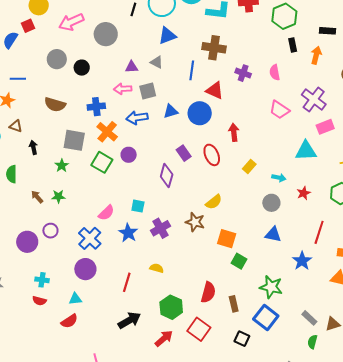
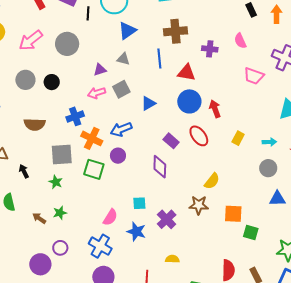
blue circle: (200, 113) -> (189, 101), moved
blue arrow: (137, 118) -> (121, 129), moved

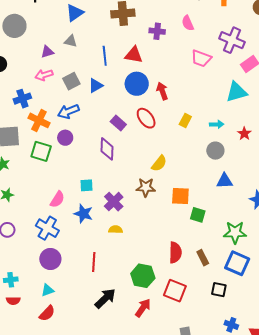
blue line: (159, 58) -> (105, 56), moved
gray square: (121, 89) -> (71, 81), moved
yellow semicircle: (172, 259) -> (116, 230), moved

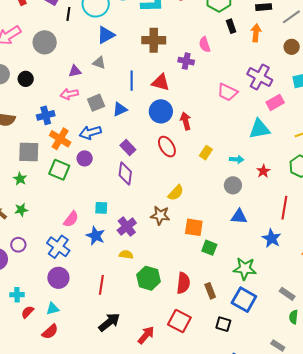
pink semicircle: (188, 23) -> (205, 45), moved
purple rectangle: (118, 123) -> (128, 148), moved
green hexagon: (143, 276) -> (148, 278), moved
red semicircle: (13, 301) -> (28, 312), moved, turned 128

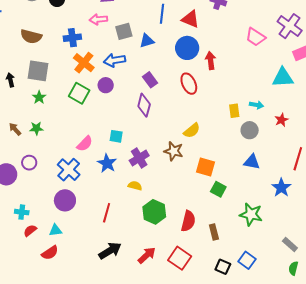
gray square: (29, 152) -> (38, 71), moved
yellow rectangle: (206, 153) -> (234, 111), moved, turned -48
blue square: (244, 300) -> (247, 260), moved, size x0.7
red arrow: (146, 335) -> (147, 255), moved

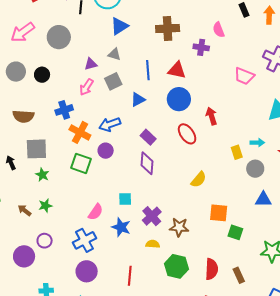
pink arrow: (98, 19) -> (86, 87), turned -42
gray square: (124, 31) -> (113, 81), moved
red arrow: (211, 61) -> (211, 116), moved
brown star: (174, 151) -> (179, 227), moved
blue cross: (69, 170) -> (85, 240), turned 30

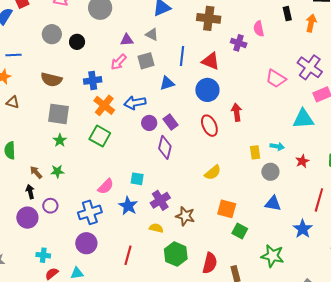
purple circle: (106, 151) -> (149, 123), moved
black arrow: (11, 163) -> (30, 192), moved

